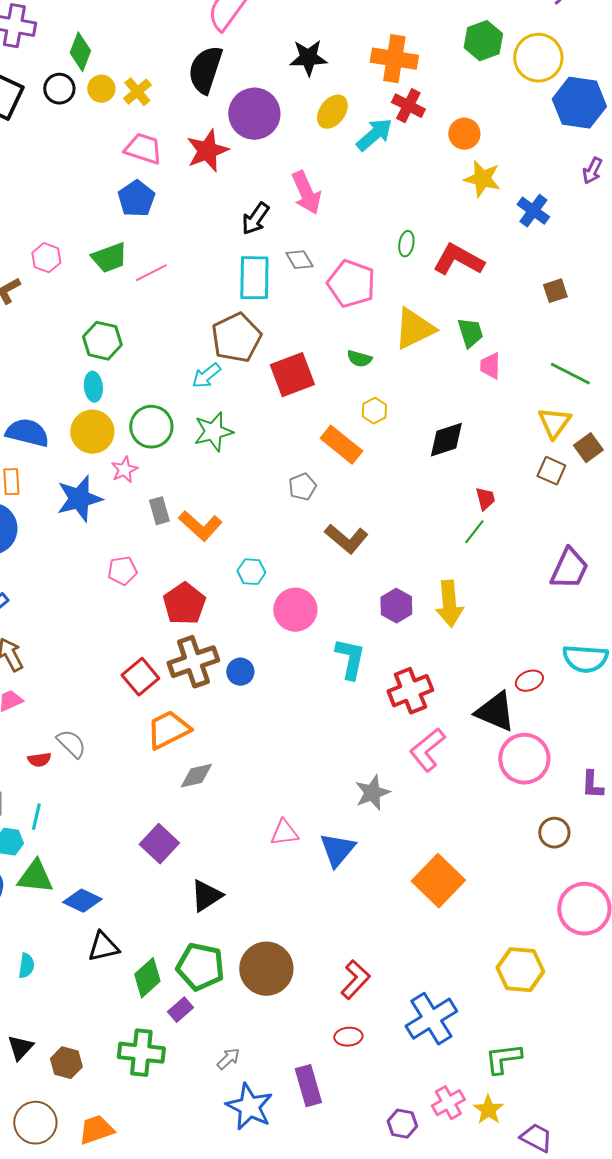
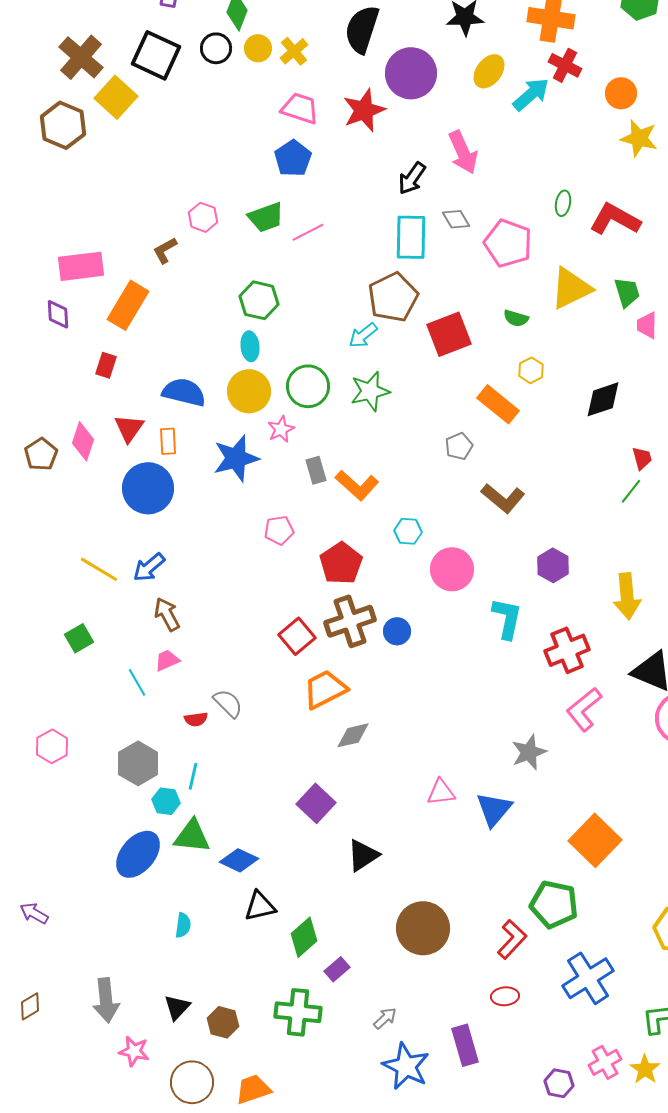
yellow arrow: (449, 604) -> (627, 596), moved
green pentagon: (200, 967) -> (554, 904), moved

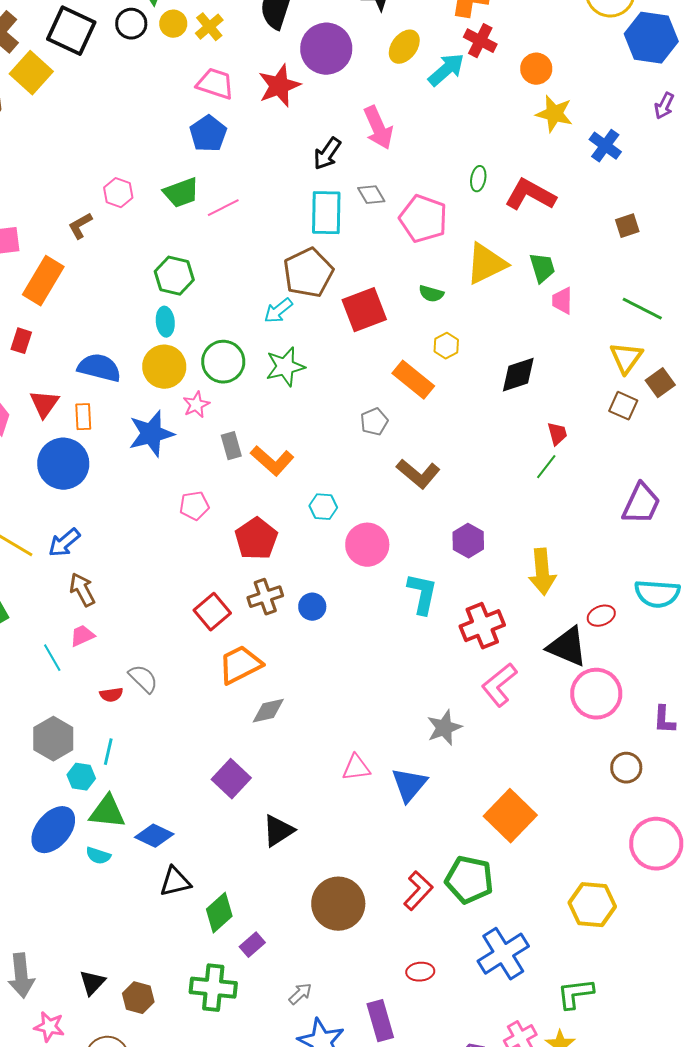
brown cross: (350, 621) -> (265, 597), size x0.7
cyan semicircle: (183, 925) -> (98, 856), moved, turned 100
red L-shape: (512, 939) -> (418, 891), moved

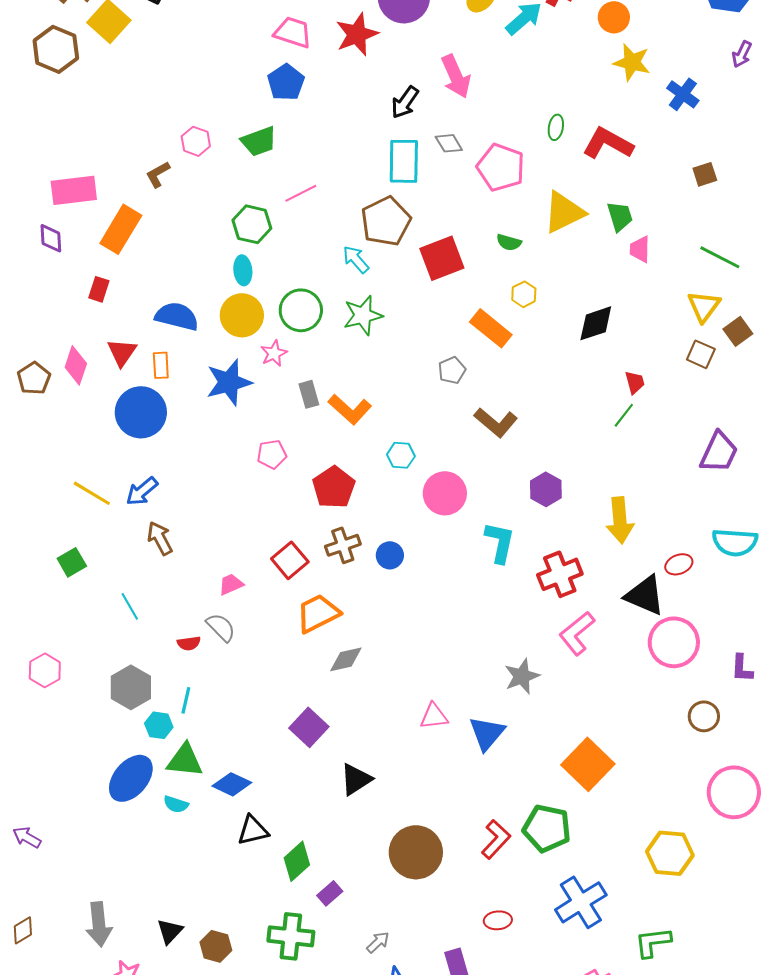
pink line: (223, 208) -> (301, 193), moved
cyan arrow: (278, 311) -> (356, 259), turned 88
pink trapezoid: (82, 636) -> (231, 584), moved

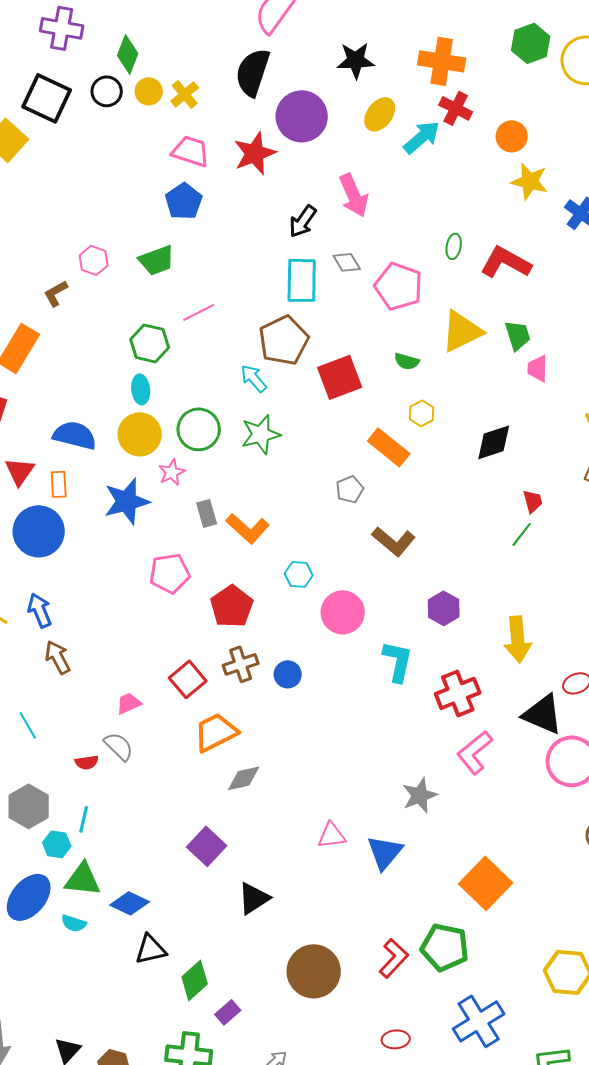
pink pentagon: (272, 454) -> (170, 573), size x1.4
blue arrow: (142, 491) -> (40, 610), turned 108

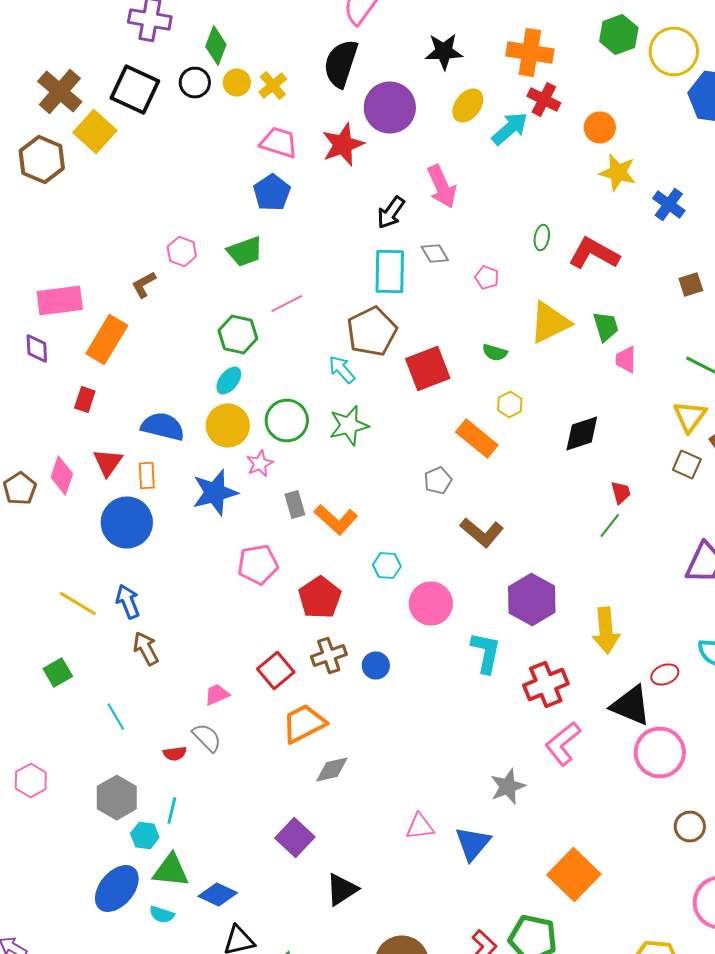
pink pentagon: (399, 286) -> (487, 278), size x0.5
cyan ellipse: (141, 389) -> (229, 380), turned 44
purple hexagon: (444, 608) -> (532, 600), size x1.5

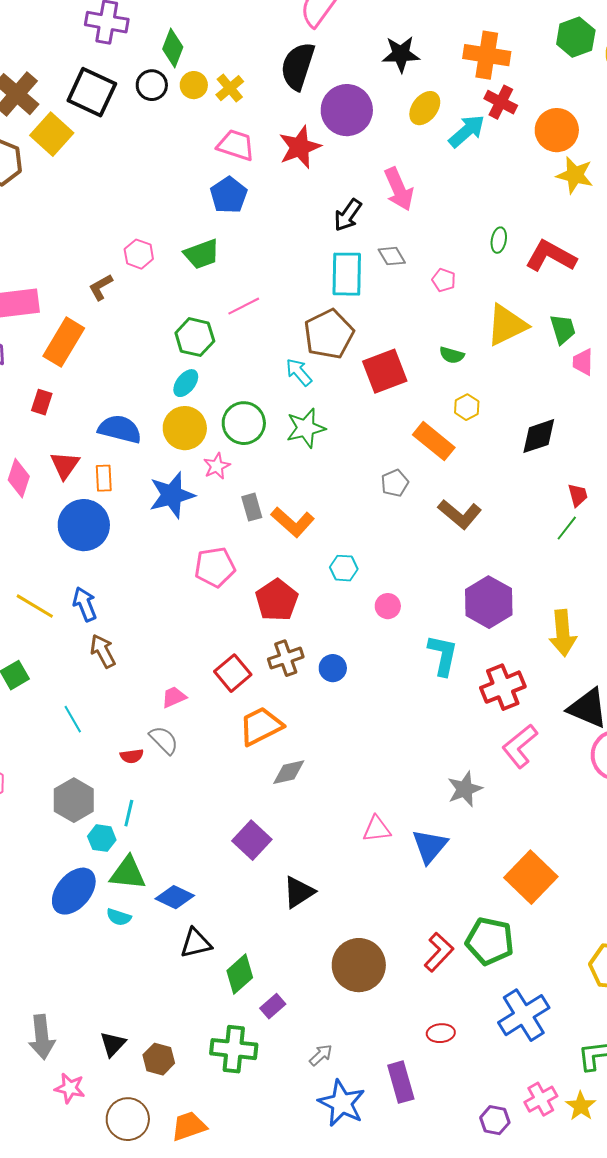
orange circle: (600, 128) -> (557, 130), size x1.4
brown L-shape: (482, 532) -> (460, 514), moved
pink circle: (431, 604) -> (388, 606), size x0.6

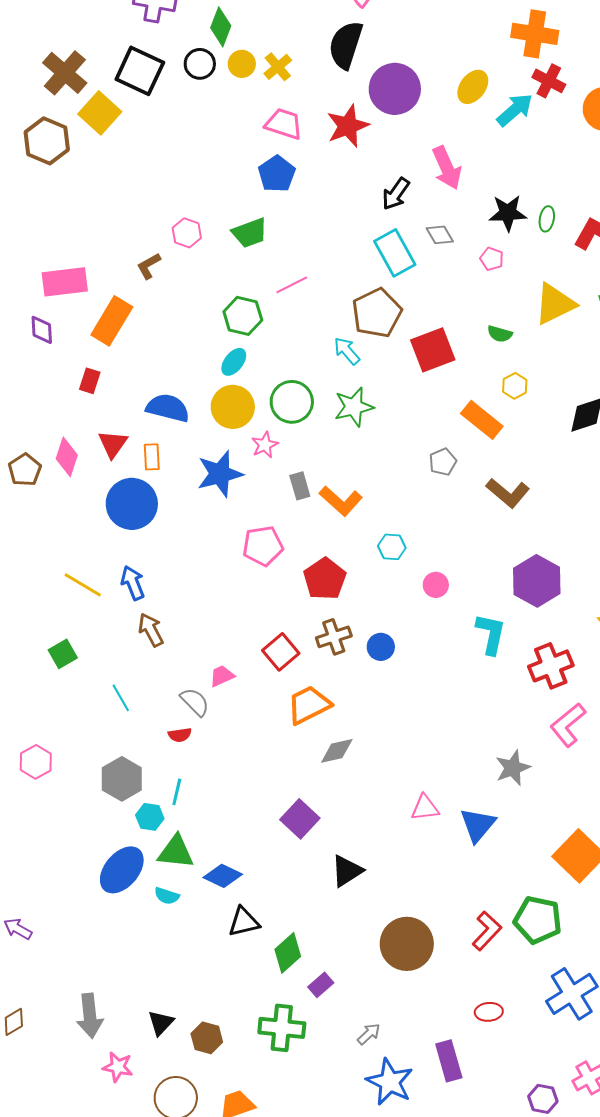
black star: (401, 54) -> (508, 213), moved
cyan rectangle: (347, 274) -> (395, 253), turned -30
gray semicircle: (164, 740) -> (195, 702), moved

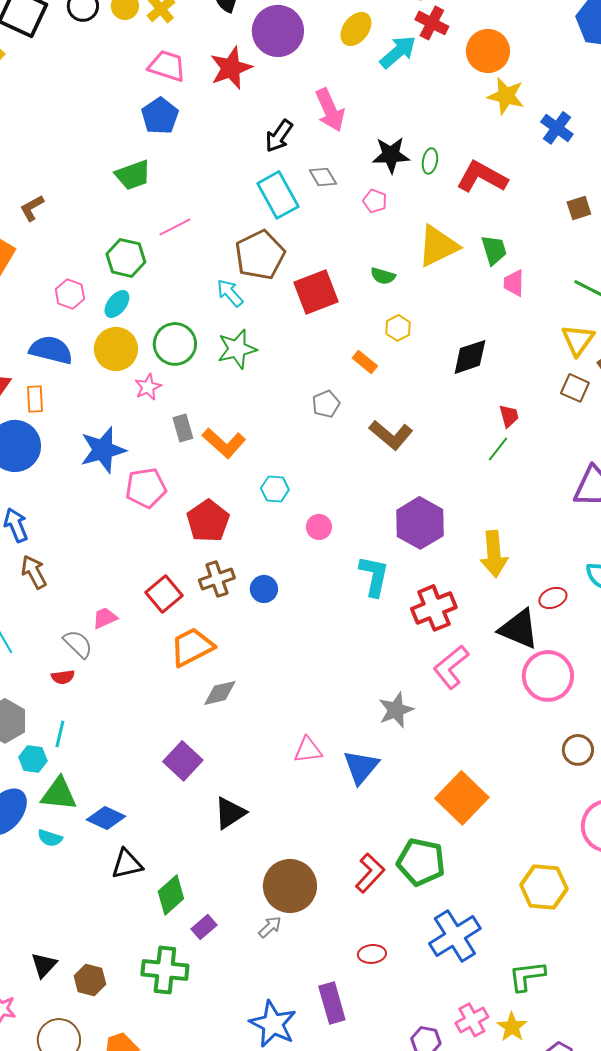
pink hexagon: (187, 233) -> (70, 294), moved
orange rectangle: (482, 420) -> (365, 362), size x0.6
blue star: (220, 474) -> (103, 450), moved
gray arrow: (369, 1034) -> (270, 927), moved

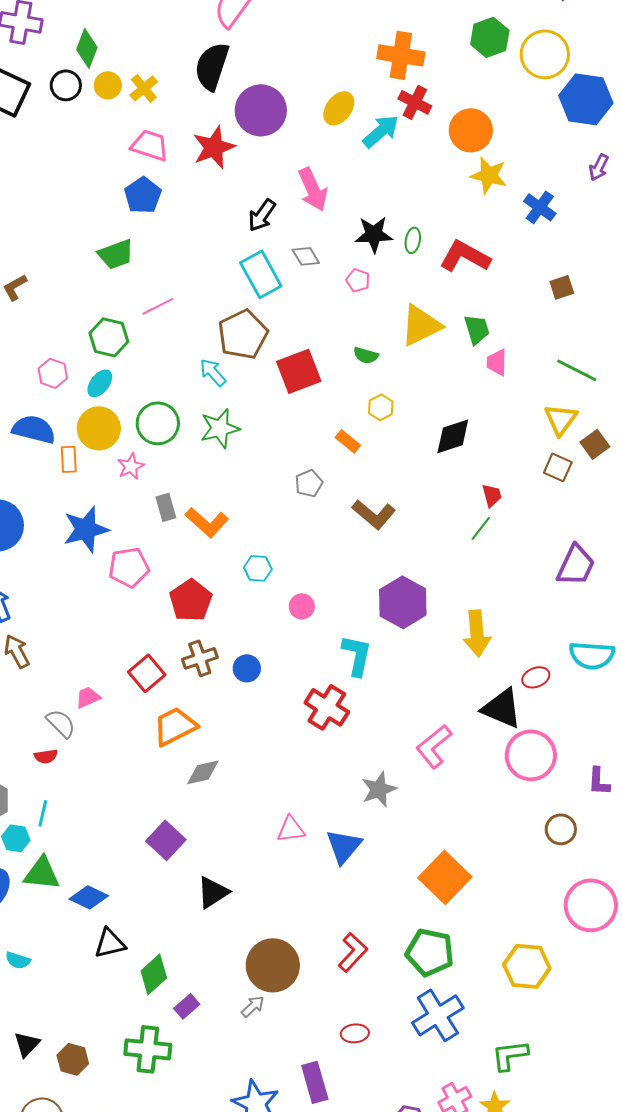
orange rectangle: (35, 399) -> (69, 459), moved
red cross: (434, 608) -> (327, 707), moved, turned -36
cyan semicircle: (50, 838) -> (18, 960), moved
green pentagon: (421, 862) -> (430, 952), moved

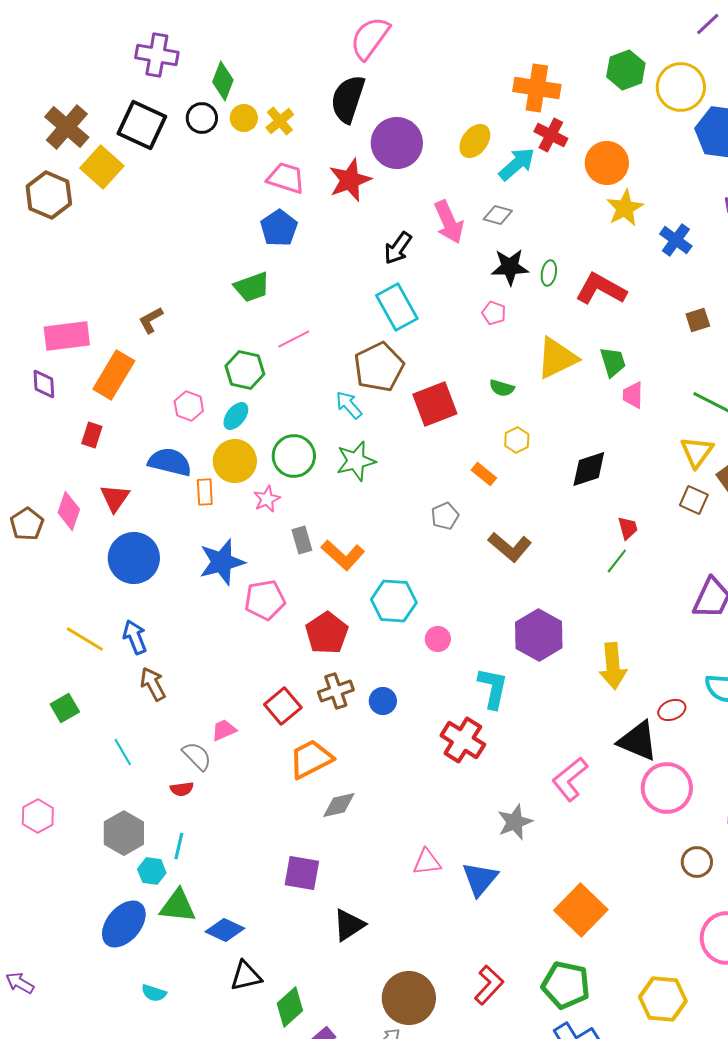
yellow star: (489, 175) -> (625, 208), turned 30
gray diamond: (306, 256) -> (498, 215), moved, turned -44
cyan hexagon: (258, 568) -> (394, 601), size x1.6
purple square: (166, 840) -> (302, 873), turned -33

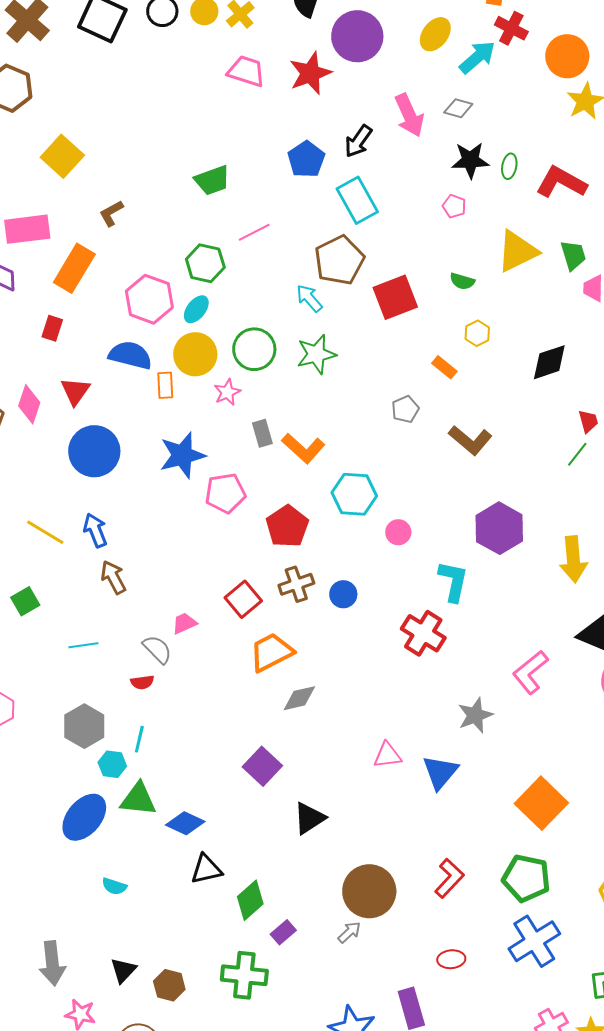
yellow square: (102, 167) -> (62, 156), moved
blue pentagon: (279, 228) -> (306, 159), moved
pink hexagon: (189, 406) -> (149, 299), size x1.6
cyan line: (123, 752) -> (83, 645), turned -68
purple square: (302, 873) -> (262, 766), turned 33

